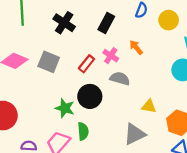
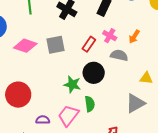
orange arrow: (136, 47) -> (134, 37), moved, turned -104
gray square: (49, 62) -> (55, 45), turned -30

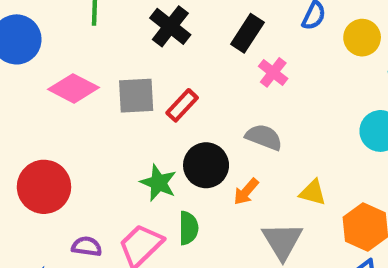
pink cross: (110, 36) -> (273, 72), moved
orange arrow: (134, 37) -> (246, 192), moved
red rectangle: (89, 44) -> (182, 105), moved
gray triangle: (135, 103) -> (282, 241), turned -40

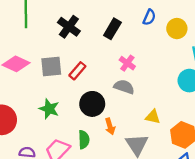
pink cross: (273, 72) -> (127, 63), moved
green star: (158, 183) -> (49, 109), moved
orange arrow: (246, 192) -> (110, 126), moved, turned -56

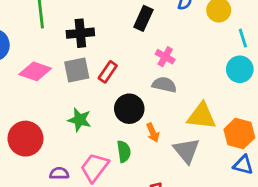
black cross: (69, 27) -> (80, 33), moved, turned -35
yellow triangle: (153, 117) -> (202, 116), size x1.6

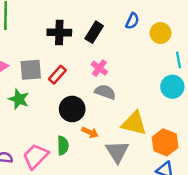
black cross: (80, 33) -> (59, 32), moved
pink cross: (165, 57) -> (99, 68), moved
green star: (80, 120) -> (19, 99), moved
orange arrow: (153, 133) -> (90, 132), turned -49

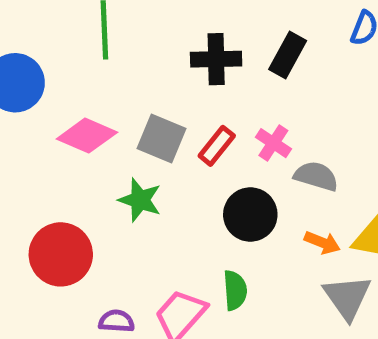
pink cross: (99, 68) -> (273, 143), moved
gray square: (31, 70) -> (162, 139), turned 30
orange arrow: (90, 132) -> (322, 243), moved

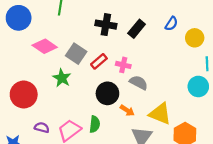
pink cross: (273, 143) -> (123, 65), turned -32
orange arrow: (322, 243) -> (127, 110), moved

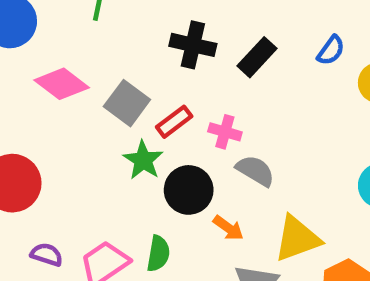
green star: (62, 78) -> (143, 160), moved
yellow triangle: (160, 114) -> (297, 239), turned -45

